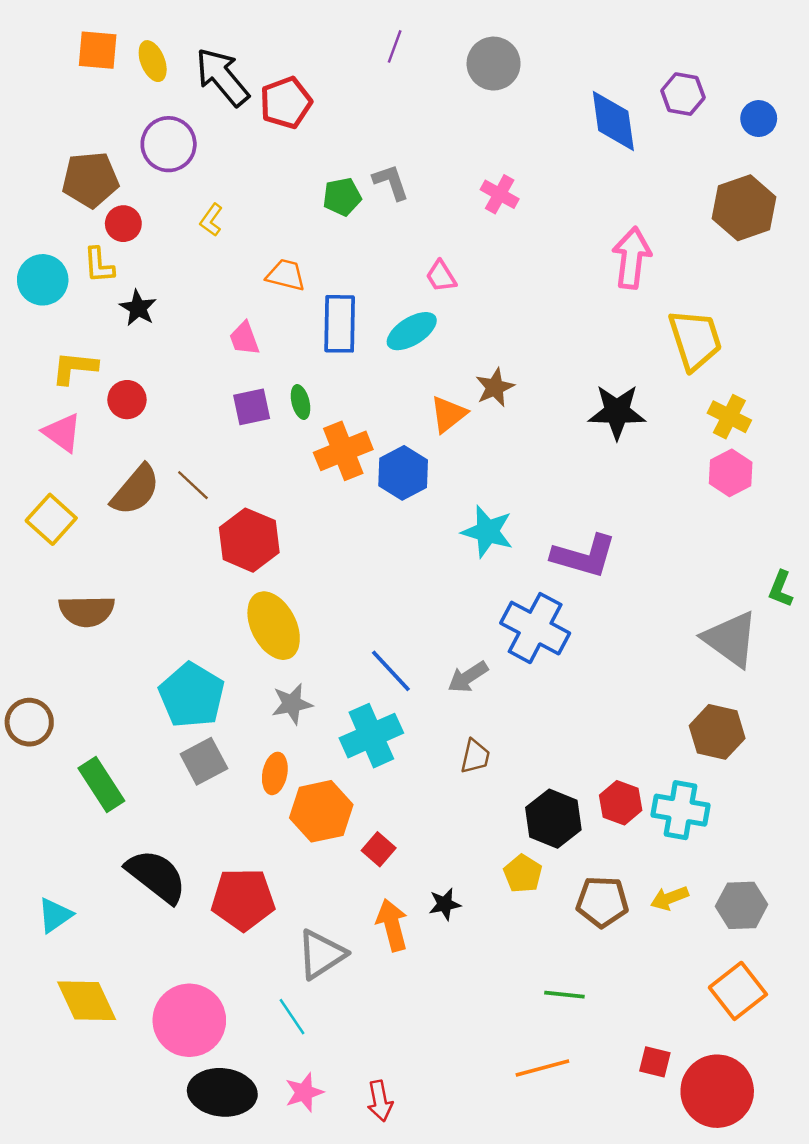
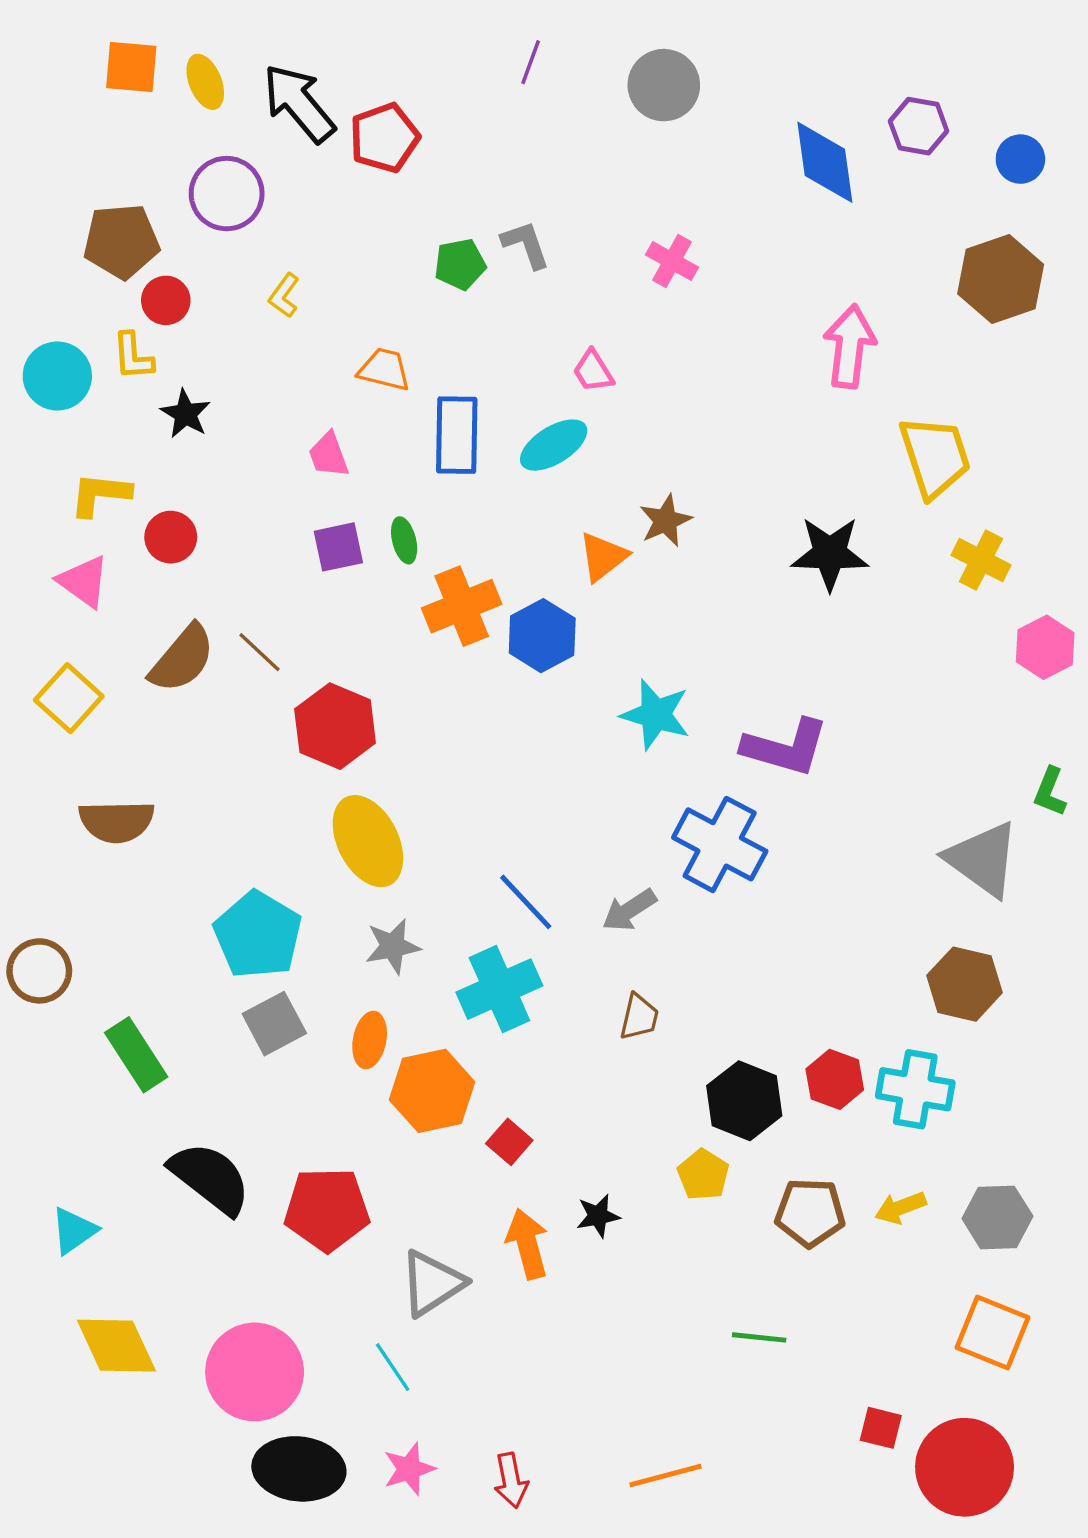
pink hexagon: (731, 473) -> (1045, 647), moved
orange square: (738, 991) -> (992, 1333), turned -30
orange line: (542, 1068) -> (665, 1476), moved

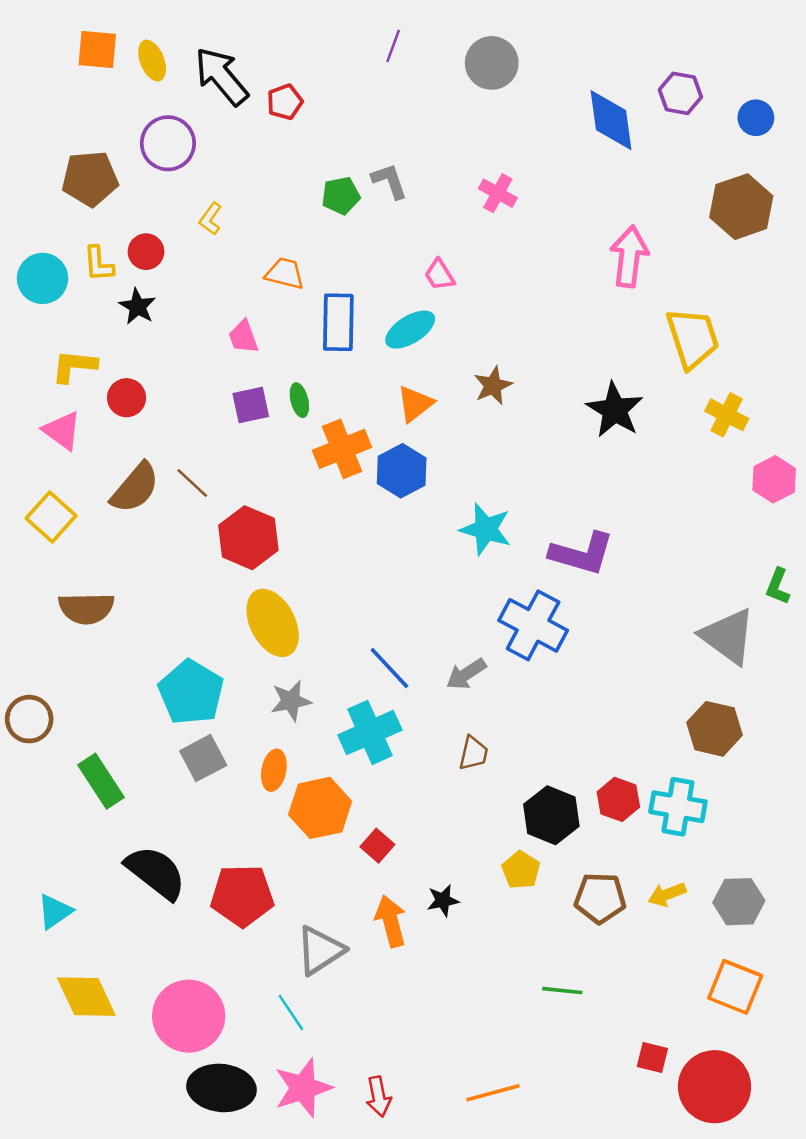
red pentagon: (384, 138) -> (285, 102), size x0.7
red circle: (166, 300) -> (146, 252), moved
black star: (830, 554) -> (615, 410), turned 30
orange triangle: (603, 557) -> (415, 404), moved
pink star: (409, 1469) -> (303, 1088), size x1.5

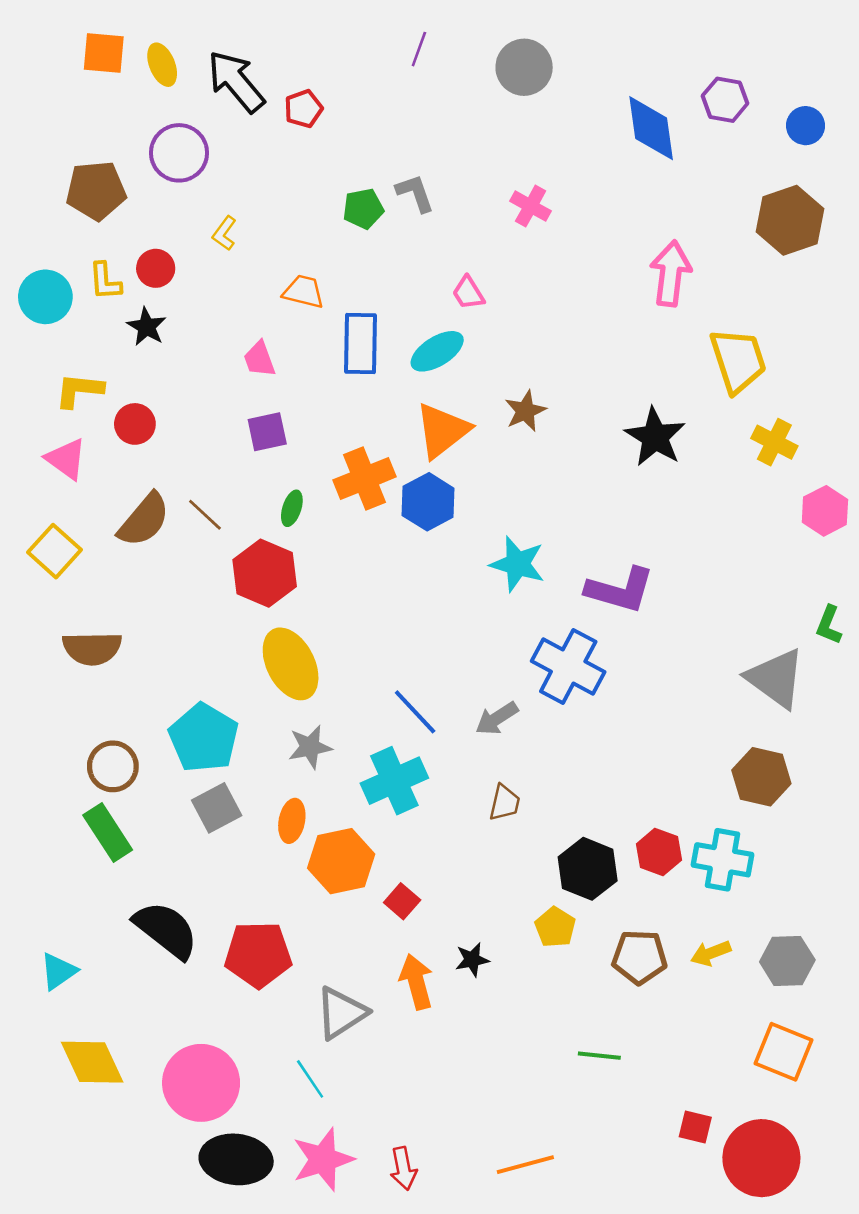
green ellipse: (299, 400) -> (292, 508), moved, turned 32
orange triangle: (415, 404) -> (442, 430), size x1.4
brown circle: (29, 719) -> (113, 766), moved

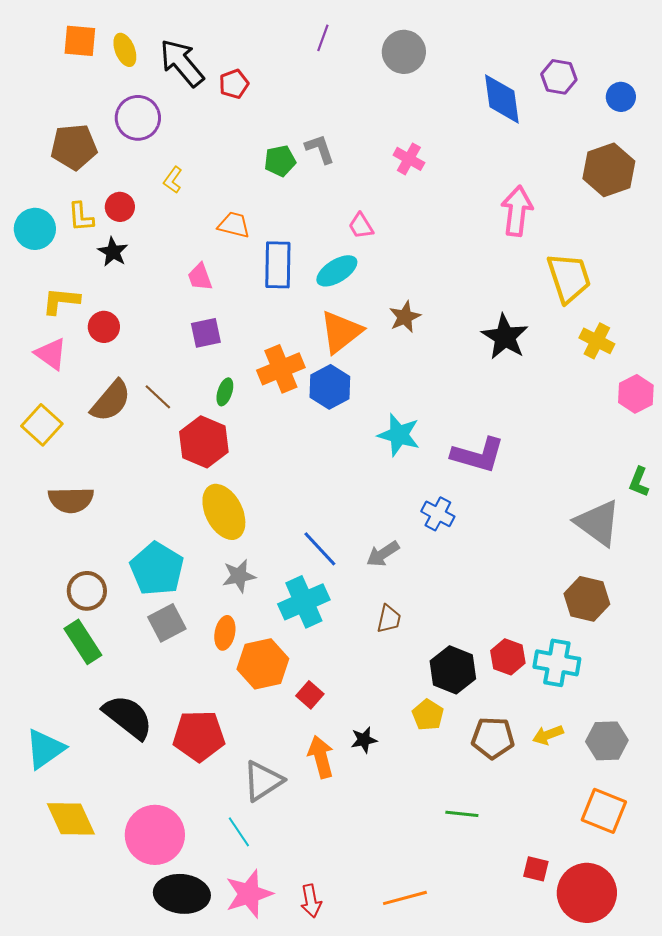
blue cross: (568, 667) -> (438, 514), size x0.6
cyan triangle: (58, 971) -> (45, 749), size x1.4

